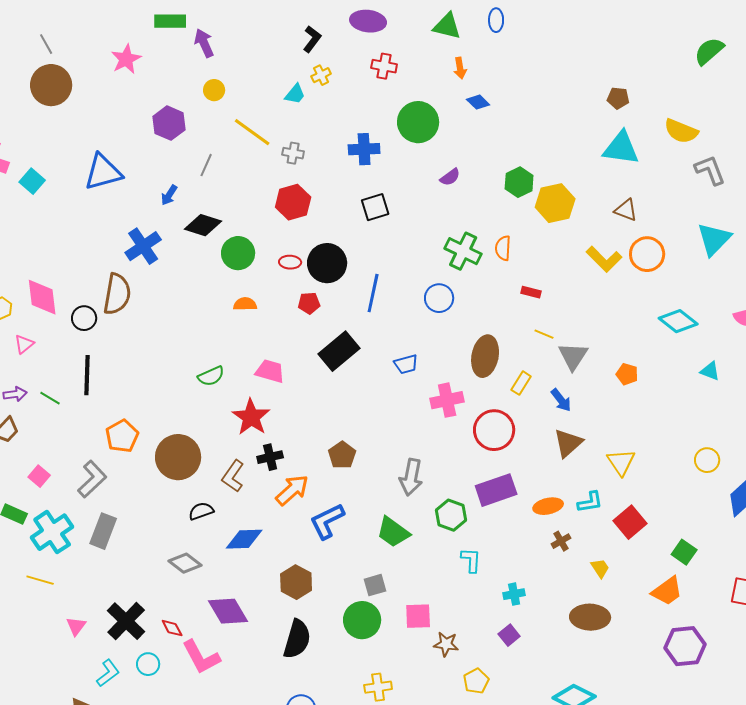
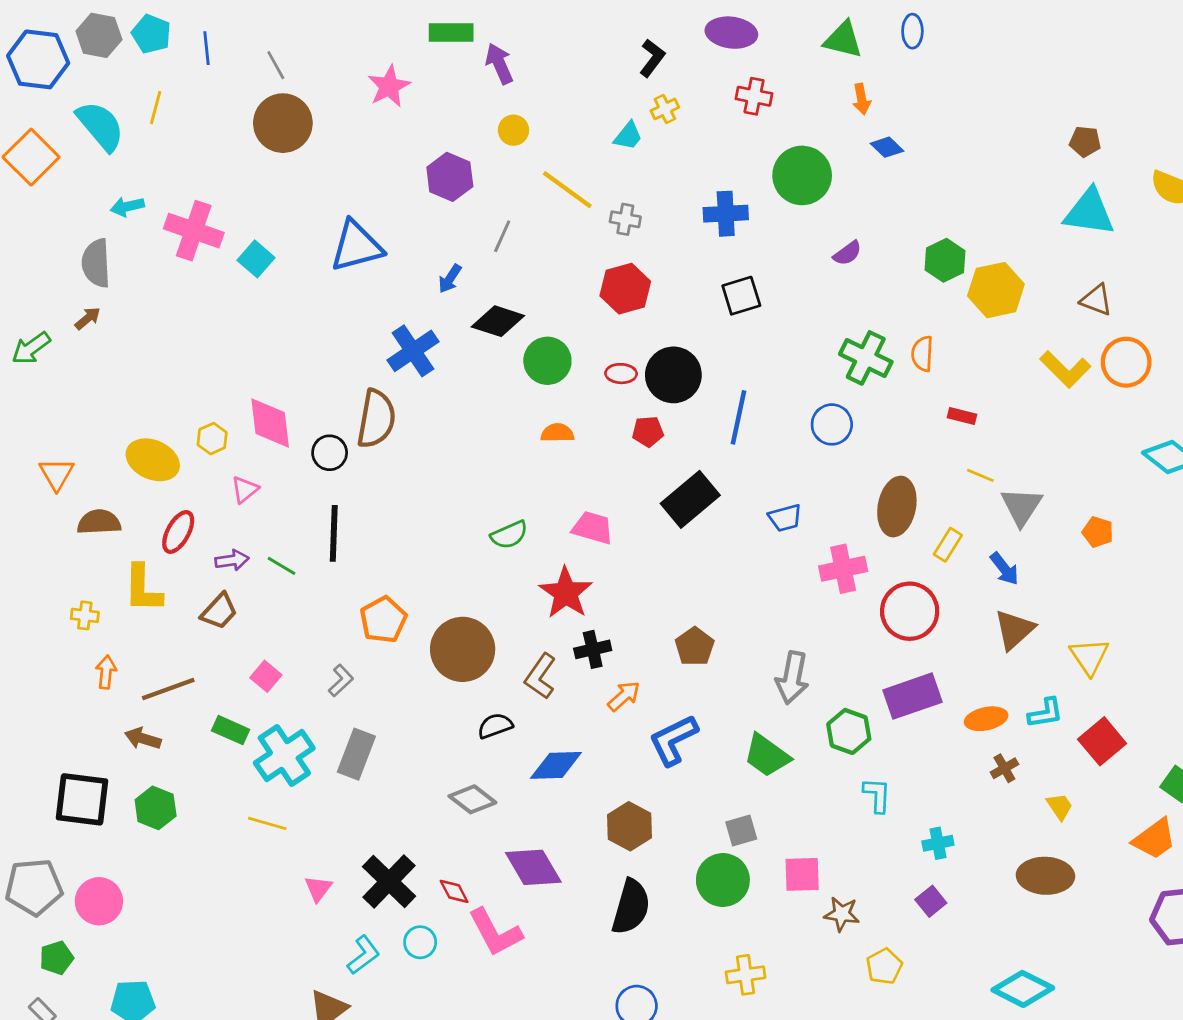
gray L-shape: (92, 479) -> (341, 681), size x0.6
orange arrow: (292, 490) -> (624, 696), size x0.7

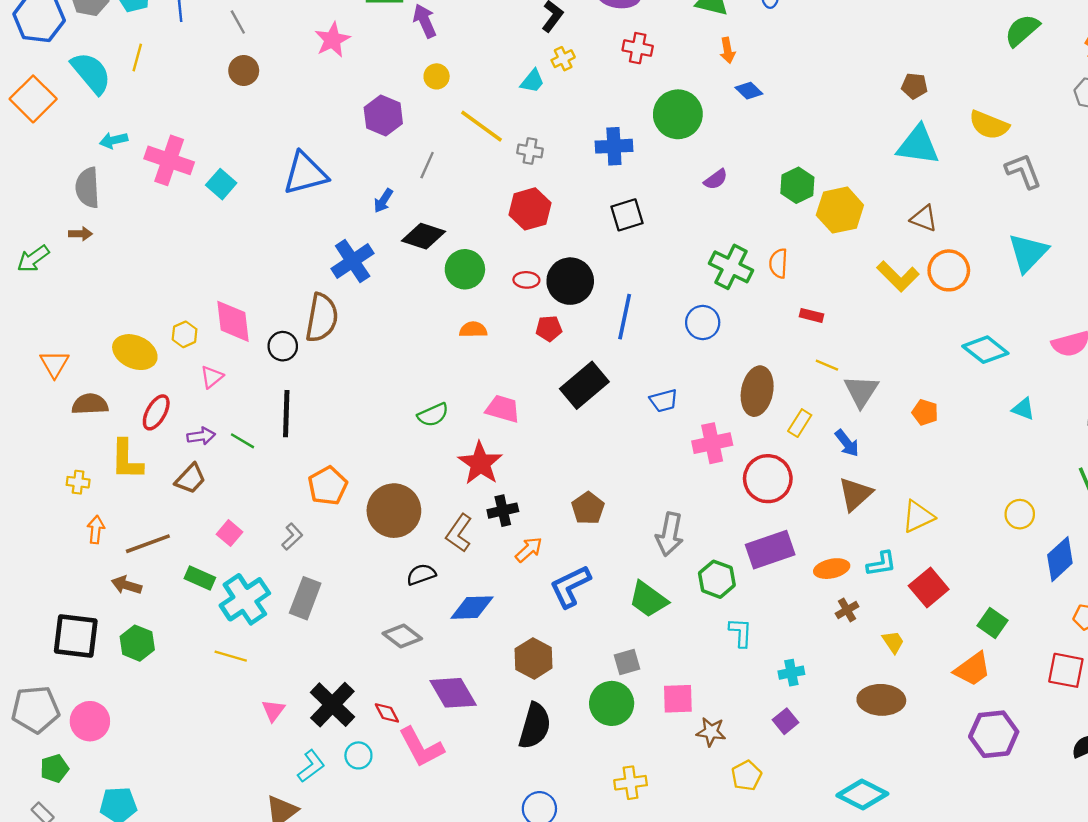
brown circle: (283, 123) -> (244, 71), size x0.6
brown arrow: (88, 318) -> (80, 234), turned 40
yellow triangle: (1089, 656) -> (918, 517), turned 39

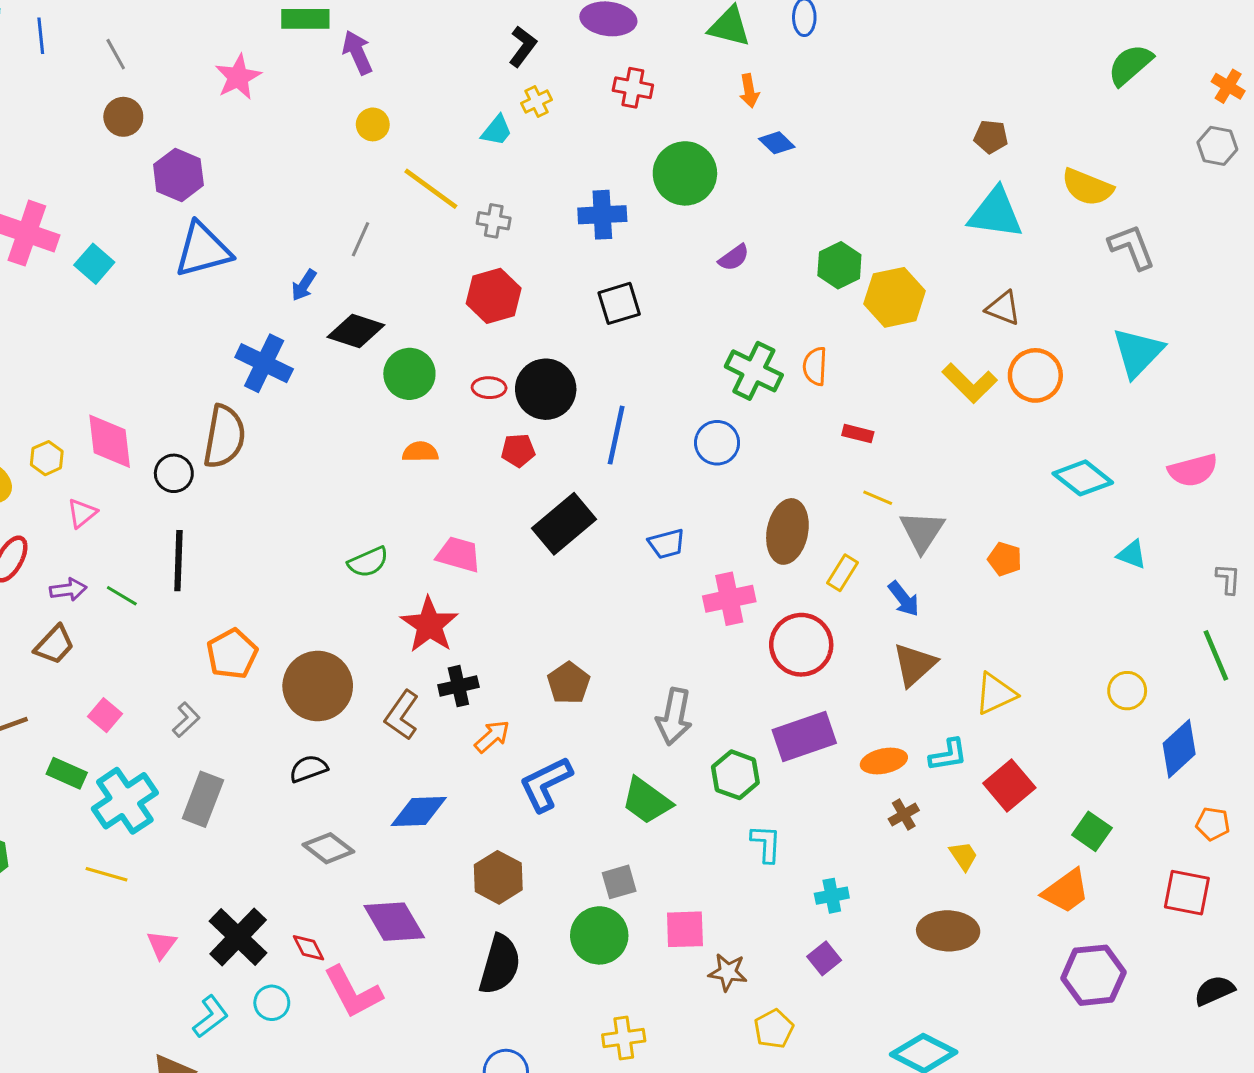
purple hexagon: (383, 115) -> (178, 175), moved
blue cross: (353, 261) -> (264, 363), turned -30
black semicircle: (421, 574) -> (308, 769), moved

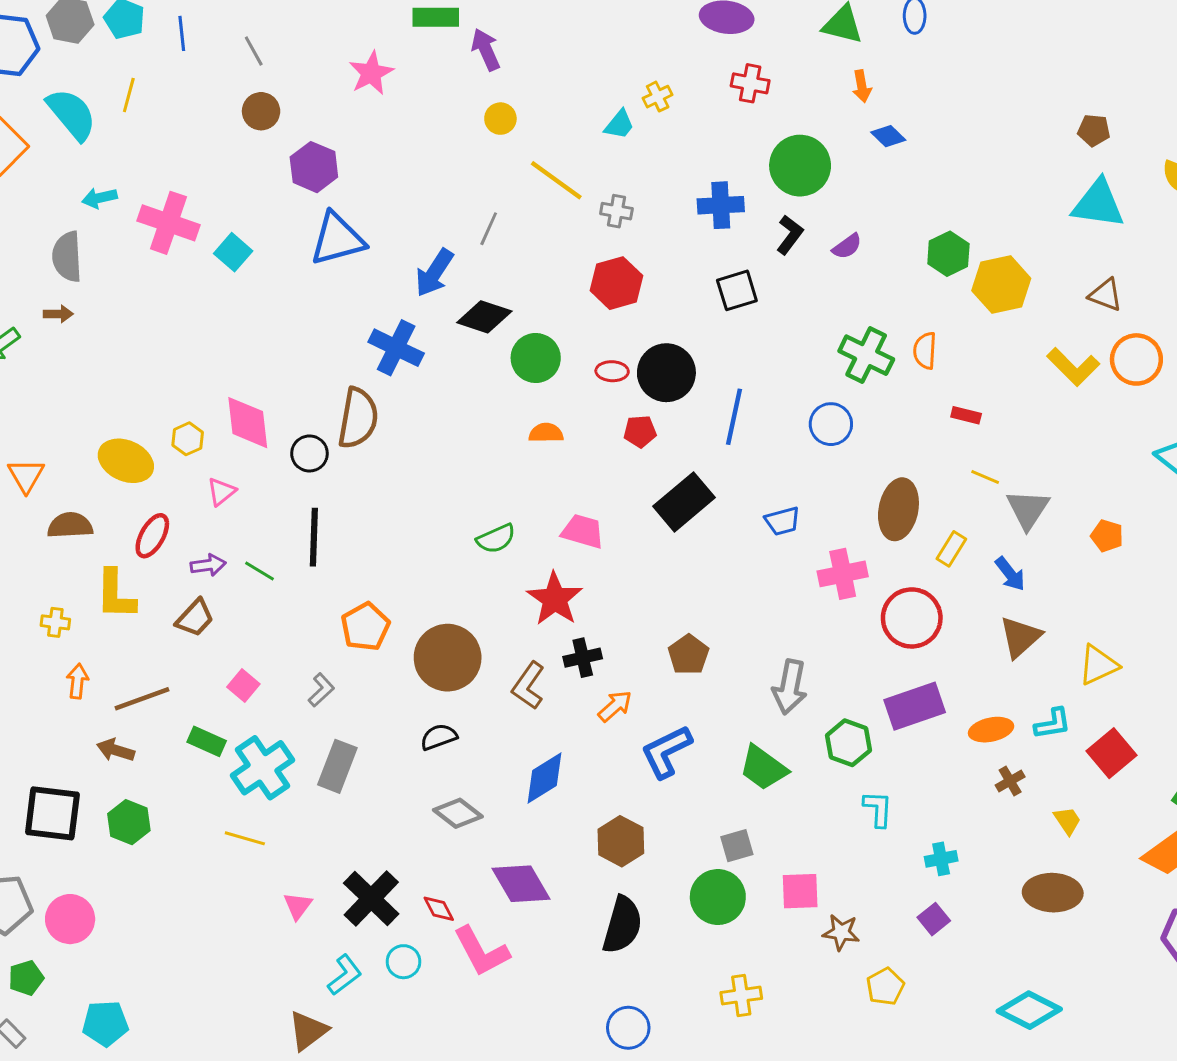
black L-shape: (523, 46) -> (790, 235), moved
blue arrow: (304, 285) -> (434, 273), size x1.6
blue diamond: (419, 812) -> (544, 778), turned -30

